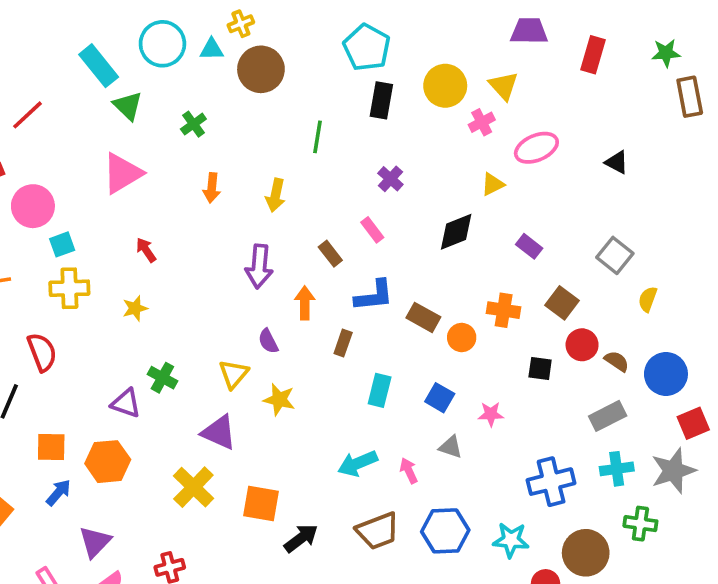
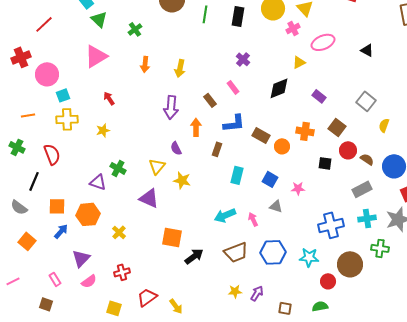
green line: (318, 137) -> (205, 14), moved
yellow cross: (193, 487) -> (119, 232), moved, size x0.6

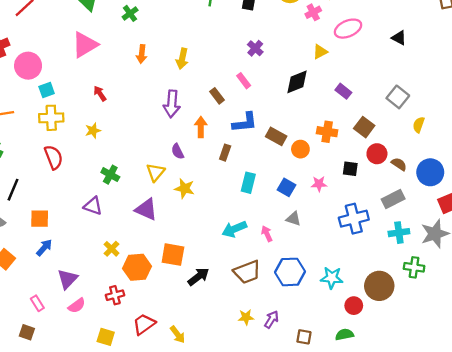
red semicircle: (52, 154) -> (54, 157), moved
purple triangle: (98, 182) -> (93, 206), moved
pink star: (298, 188) -> (319, 184), moved
orange hexagon: (88, 214) -> (137, 267), moved
blue cross: (331, 225) -> (354, 219), moved

